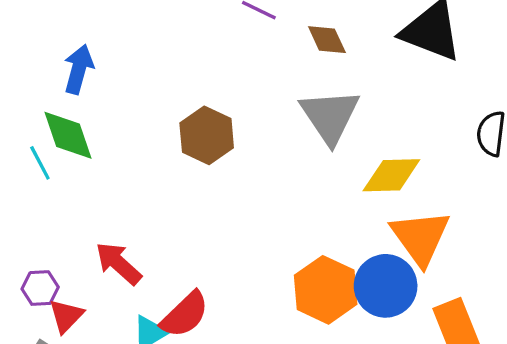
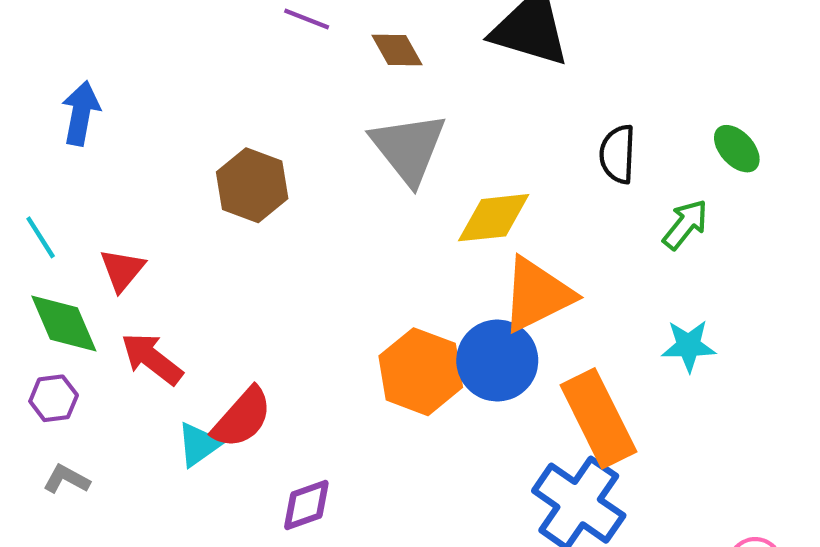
green diamond: (68, 135) -> (64, 323), moved
orange triangle: (420, 237) -> (537, 295), turned 44
red triangle: (66, 316) -> (122, 270), moved

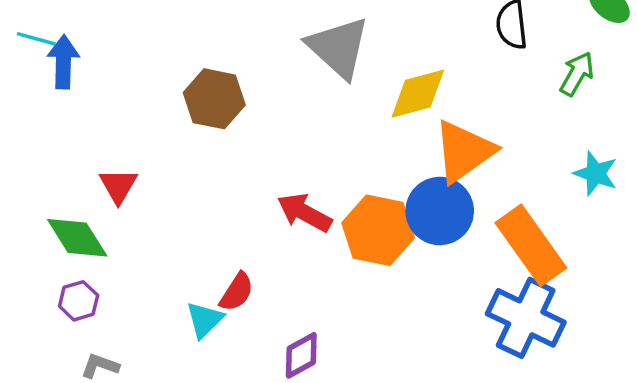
cyan line: (41, 237) -> (36, 39), moved, turned -33
cyan star: (689, 346) -> (596, 173), turned 30
red arrow: (152, 359) -> (304, 213), moved
red semicircle: (242, 418) -> (237, 292), size x0.7

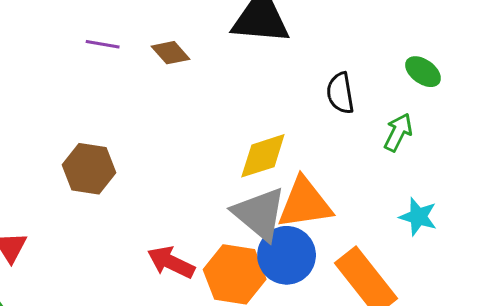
gray triangle: (338, 47) -> (259, 214), moved
orange triangle: (464, 151) -> (305, 203), turned 30

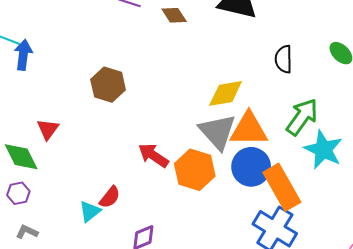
green arrow: (398, 132) -> (302, 117), moved, size x1.5
cyan star: (418, 217) -> (323, 150), size x1.5
blue circle: (287, 255) -> (251, 167), moved

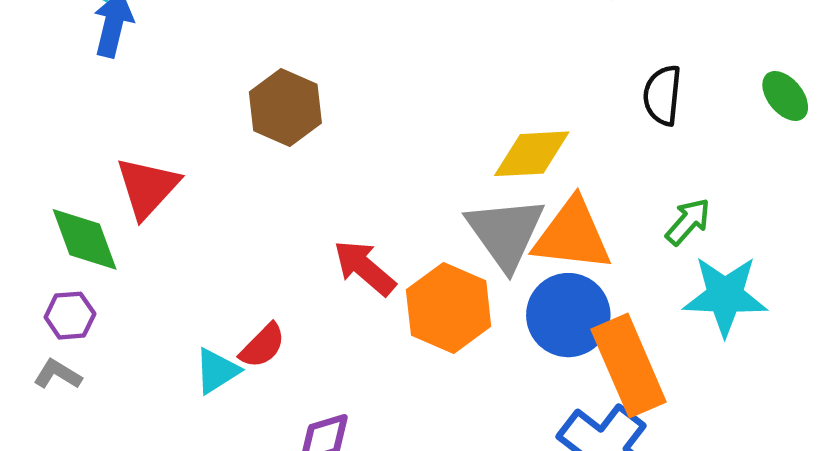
green arrow: (302, 117) -> (688, 222), size x0.6
red triangle: (48, 129) -> (147, 187), size x1.4
cyan star: (323, 150) -> (725, 296), turned -30
gray L-shape: (27, 232) -> (58, 374), moved

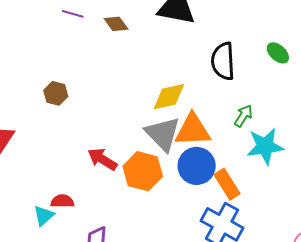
black semicircle: (662, 95) -> (223, 61), size x1.4
brown hexagon: (285, 108) -> (56, 93), size x0.7
red semicircle: (263, 346) -> (62, 201), turned -125
orange rectangle: (629, 366) -> (227, 184), size x0.7

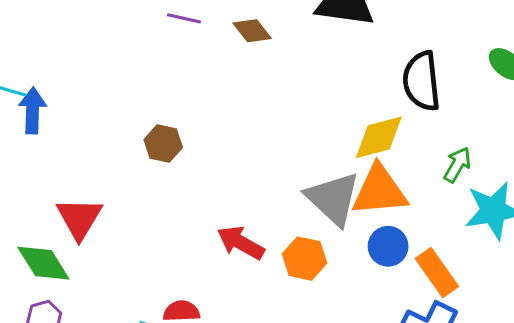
yellow diamond: (169, 97) -> (379, 137), moved
blue circle: (197, 166) -> (388, 246), size x0.7
orange hexagon: (143, 171) -> (304, 259), size x0.7

